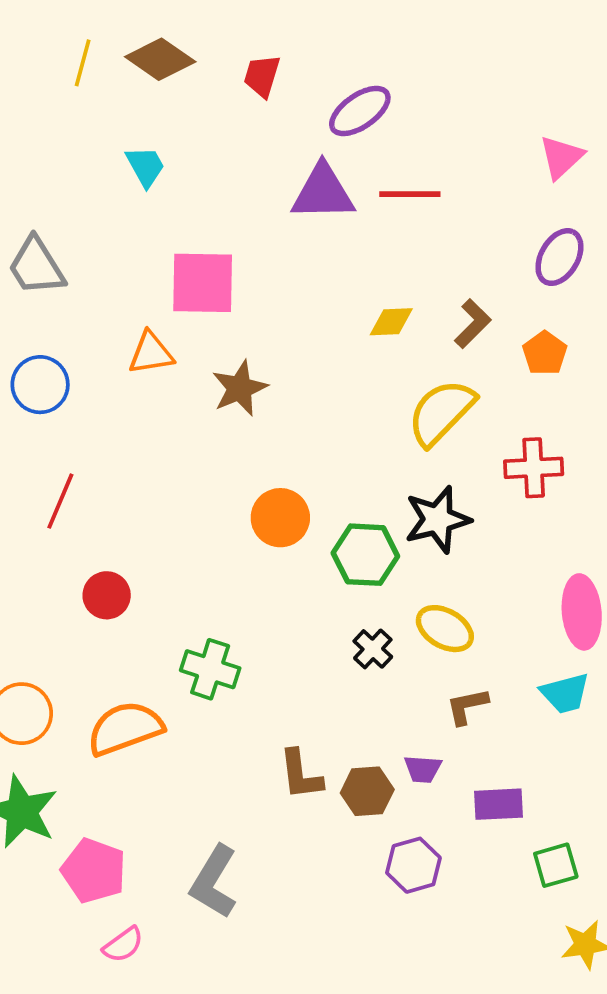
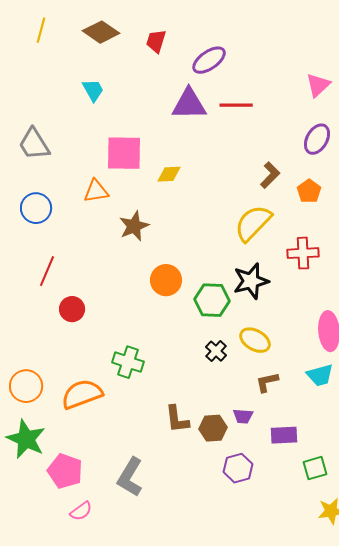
yellow line: (83, 63) -> (41, 30), moved
yellow diamond: (391, 322) -> (169, 174), moved
brown star: (240, 388) -> (134, 226), moved
red circle: (107, 595) -> (72, 309), moved

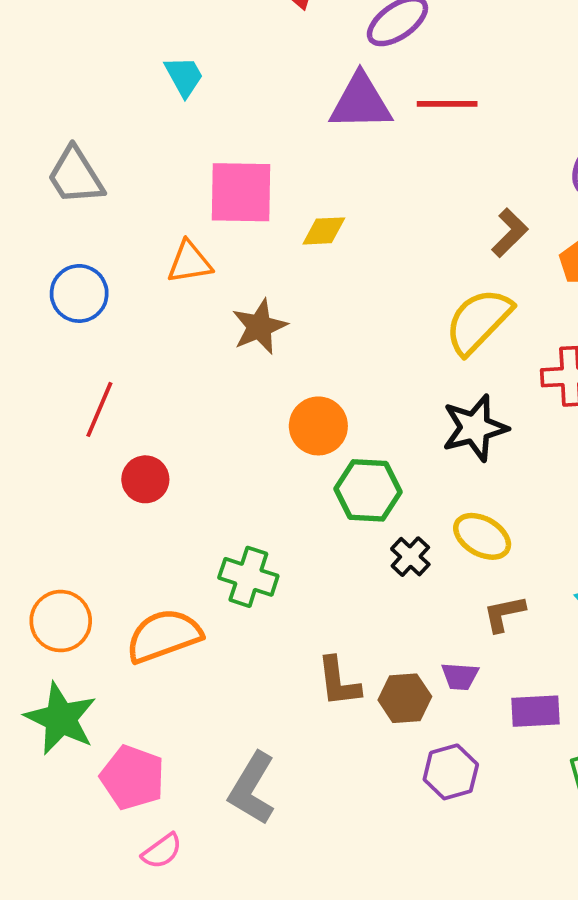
green hexagon: (212, 300) -> (368, 490), moved

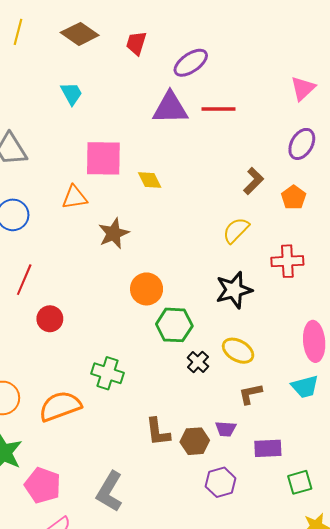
yellow diamond: (324, 231) -> (150, 180), turned 65
yellow semicircle: (478, 321) -> (236, 230), size x0.7

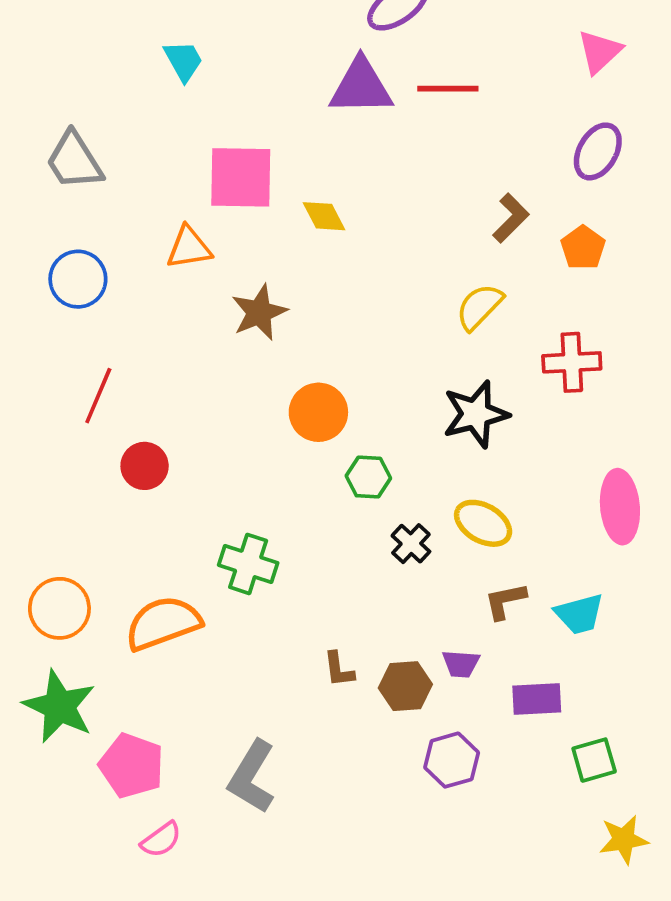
green hexagon: (174, 325) -> (368, 477), size x0.7
cyan trapezoid: (305, 387) -> (579, 614), moved
brown L-shape: (158, 432) -> (339, 669), size x0.7

